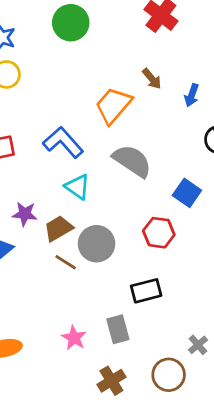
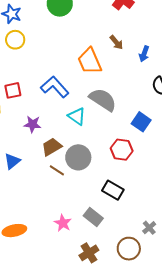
orange trapezoid: (113, 105) -> (90, 61), turned -64
cyan triangle: (78, 187) -> (77, 116), moved
purple star: (25, 214) -> (32, 124), moved
black rectangle: (146, 291) -> (113, 190), turned 45
gray rectangle: (118, 329) -> (93, 217), turned -36

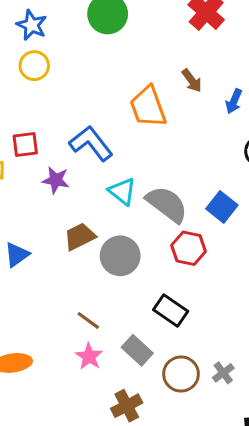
gray semicircle: (103, 100) -> (167, 204), moved
purple star: (32, 124) -> (56, 180), moved
brown line: (57, 170) -> (88, 320), moved
brown circle: (129, 249) -> (181, 374), moved

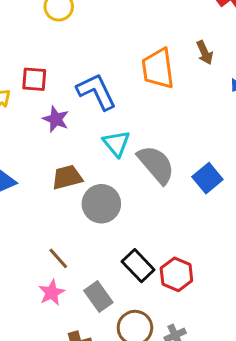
red hexagon: (189, 248) -> (176, 274), moved

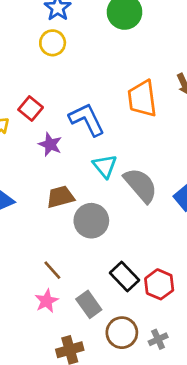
red square: (34, 79) -> (31, 109), turned 35

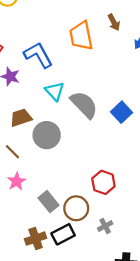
brown line: (52, 270) -> (13, 152), moved
black rectangle: (125, 277) -> (63, 234), moved, turned -70
pink star: (47, 301) -> (17, 181), moved
brown circle: (122, 333) -> (76, 208), moved

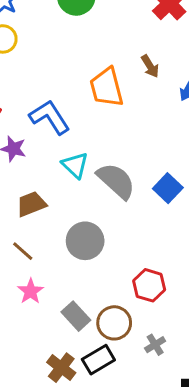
gray circle: (47, 135) -> (85, 241), moved
brown cross: (36, 239) -> (61, 368), turned -30

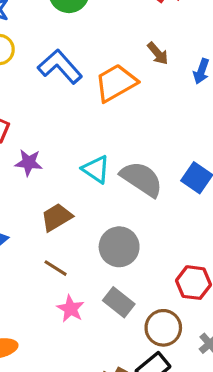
orange trapezoid: (107, 87) -> (116, 83), turned 84
blue L-shape: (50, 117) -> (60, 67), moved
gray rectangle: (76, 316) -> (119, 302), moved

